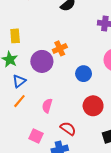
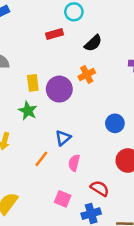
orange cross: (60, 48) -> (87, 75), moved
purple circle: (42, 61) -> (59, 89), moved
blue triangle: (19, 81) -> (63, 138), moved

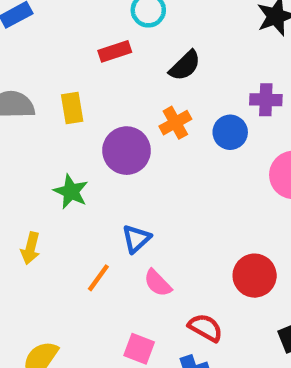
yellow rectangle: (33, 83) -> (72, 108), moved
blue circle: (115, 123) -> (230, 132), moved
pink semicircle: (74, 163) -> (158, 283), turned -56

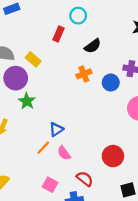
red rectangle: (115, 51) -> (58, 34), turned -56
yellow rectangle: (72, 108) -> (33, 59), turned -48
purple circle: (127, 151) -> (16, 78), moved
orange line: (98, 278) -> (43, 148), moved

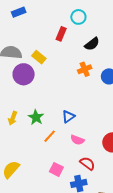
green star: (27, 101) -> (36, 117), moved
blue triangle: (56, 129) -> (68, 117), moved
pink semicircle: (64, 153) -> (77, 140), moved, turned -32

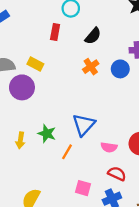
blue triangle: (68, 117) -> (84, 125), size x1.5
pink semicircle: (77, 140) -> (109, 147), moved

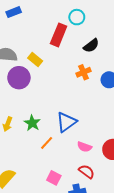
red rectangle: (55, 32) -> (59, 35), size x1.5

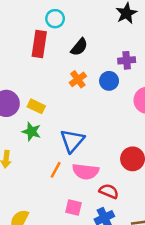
yellow rectangle: (35, 60) -> (36, 106), moved
green star: (32, 123) -> (32, 132), moved
pink semicircle: (84, 147) -> (86, 171), moved, size x1.5

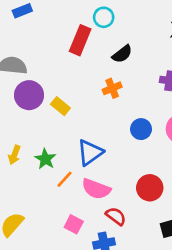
blue circle: (109, 81) -> (141, 129), moved
green star: (32, 132) -> (45, 159), moved

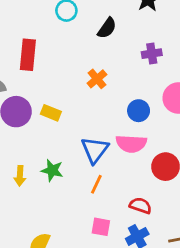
red rectangle: (80, 40) -> (28, 55), moved
black semicircle: (122, 54) -> (107, 28), moved
orange line: (65, 179) -> (96, 184), moved
pink semicircle: (96, 189) -> (131, 144), moved

